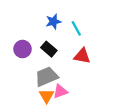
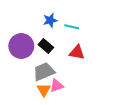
cyan line: (76, 28) -> (72, 27), turned -48
purple circle: (23, 49) -> (21, 46), size x1.5

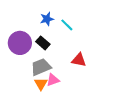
cyan line: (72, 27) -> (67, 25), turned 32
red triangle: (77, 52) -> (79, 60), moved

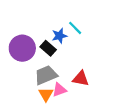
blue star: (47, 19) -> (59, 36), moved
red triangle: (79, 60) -> (81, 79), moved

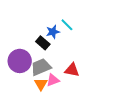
purple circle: (22, 48) -> (20, 61), moved

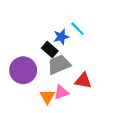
gray trapezoid: (41, 67) -> (59, 64), moved

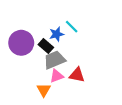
purple circle: (23, 70) -> (21, 43), moved
pink triangle: (61, 92) -> (57, 76), moved

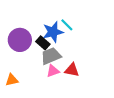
blue star: (57, 34) -> (53, 32), size x1.5
orange triangle: (44, 90) -> (12, 80), moved, turned 48

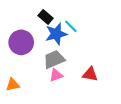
black rectangle: (43, 43) -> (46, 17), moved
red triangle: (72, 70) -> (90, 74), moved

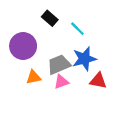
blue star: (56, 34) -> (84, 59), moved
orange triangle: (13, 85) -> (33, 77), moved

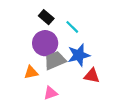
purple circle: (23, 46) -> (45, 43), moved
pink triangle: (61, 82) -> (51, 93), moved

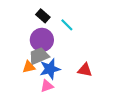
blue star: (79, 55) -> (50, 69), moved
gray trapezoid: (55, 61) -> (39, 56), moved

